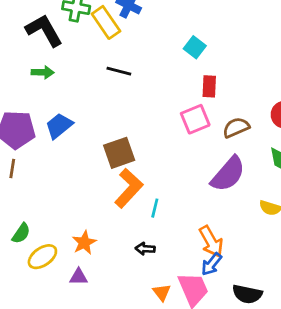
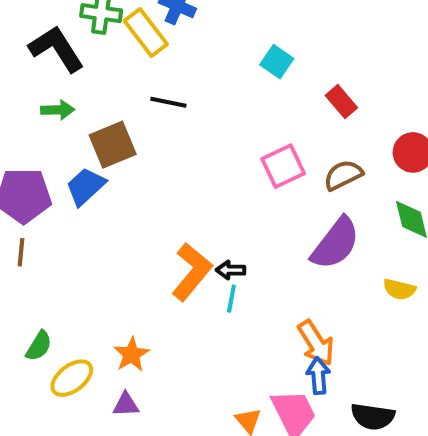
red rectangle: (209, 86) -> (341, 102), moved, turned -40
brown square: (119, 153) -> (113, 145), moved
black arrow: (145, 249) -> (231, 270), moved
blue arrow: (211, 264) -> (318, 376), turned 140

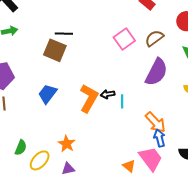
black line: (168, 102) -> (64, 34), moved
brown square: (113, 145) -> (55, 50), moved, turned -35
blue trapezoid: (85, 186) -> (48, 94), moved
cyan line: (231, 299) -> (122, 101), moved

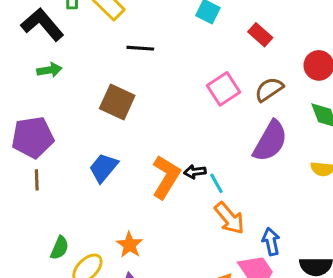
black line: (64, 34) -> (140, 48), moved
cyan line: (122, 101) -> (216, 183), turned -32
orange arrow: (155, 122) -> (229, 218), moved

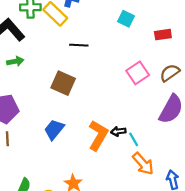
red rectangle: (260, 35) -> (163, 35), turned -49

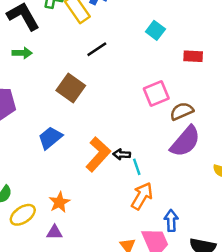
black line: (79, 45) -> (97, 49), turned -48
brown semicircle: (170, 73) -> (182, 111), moved
orange arrow: (143, 164) -> (142, 196), turned -120

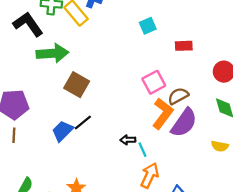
cyan square: (155, 30) -> (148, 26), turned 35
black line: (97, 49) -> (83, 122), moved
green arrow: (22, 53) -> (52, 53), moved, size x1.8
orange L-shape: (98, 154) -> (163, 114), moved

